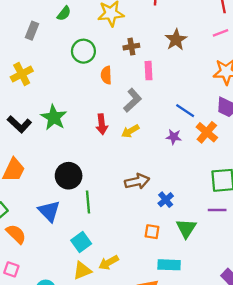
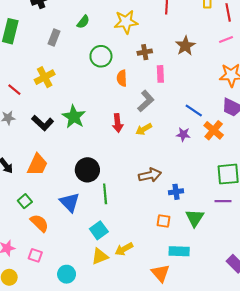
blue cross: (166, 200) -> (176, 192), turned 32

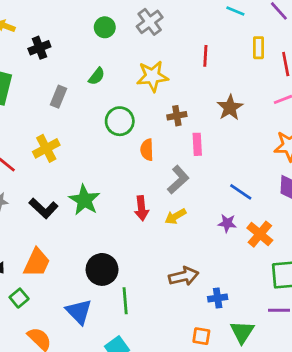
orange cross: (214, 130) -> (260, 234), moved
green square: (25, 201) -> (19, 298), moved

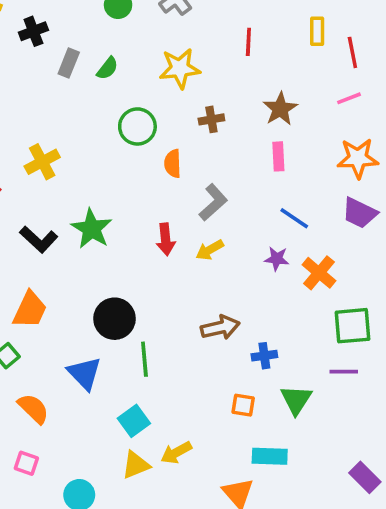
gray rectangle: (58, 97) -> (69, 63), moved
pink rectangle: (197, 144) -> (278, 156), moved

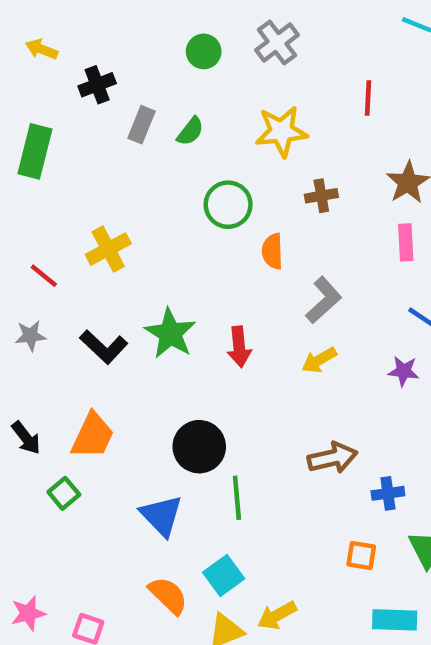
red arrow: (166, 239) -> (239, 347), moved
orange semicircle: (33, 409) -> (168, 595), moved

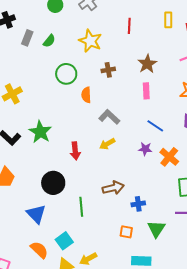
yellow star: (281, 131) -> (90, 41), turned 30
gray L-shape: (324, 300) -> (109, 117), turned -95
red arrow: (239, 347) -> (75, 151), moved
green line: (237, 498) -> (81, 207), moved

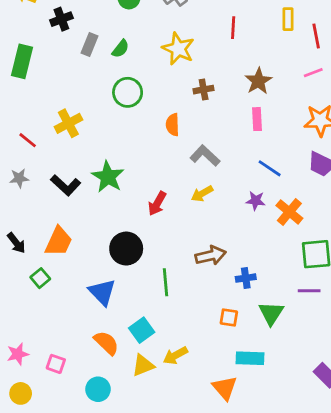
green circle: (66, 74) -> (128, 92), moved
red arrow: (75, 151) -> (157, 203), turned 36

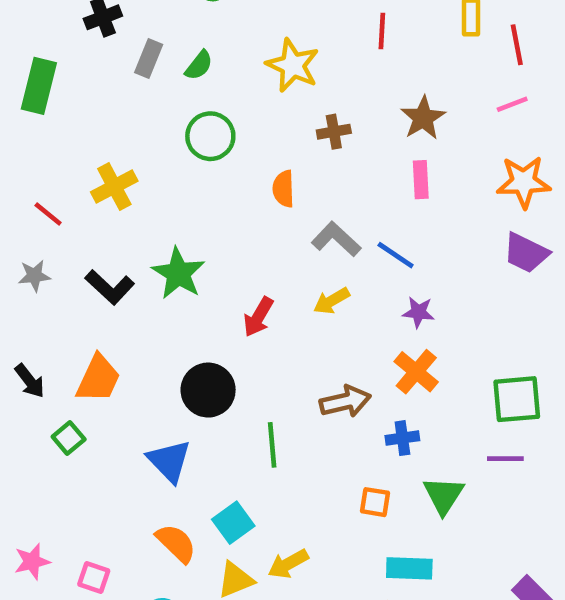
blue line: (270, 168) -> (396, 255), moved
orange cross: (289, 212) -> (416, 372), moved

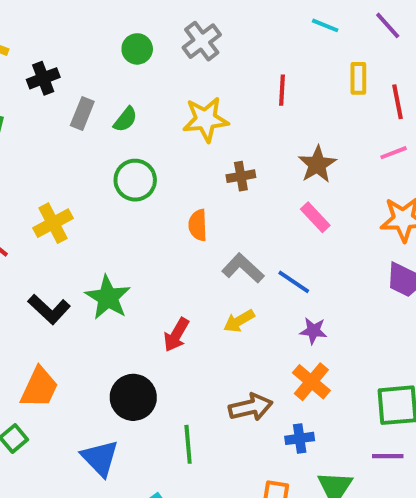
yellow star: (293, 65) -> (206, 119), turned -30
pink rectangle: (421, 180) -> (315, 217), turned -40

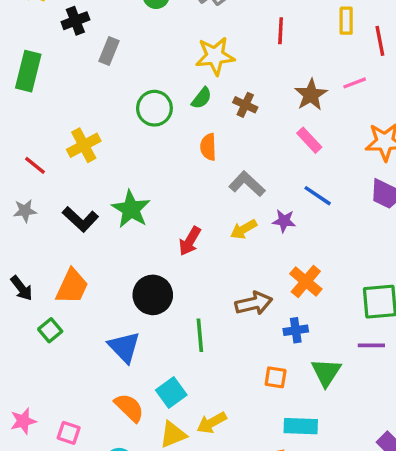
green semicircle: (125, 119) -> (202, 98), moved
pink line: (394, 153) -> (355, 83), moved
brown cross: (241, 176) -> (245, 105), turned 35
blue line: (294, 282) -> (318, 196), moved
purple star: (313, 331) -> (284, 221), moved

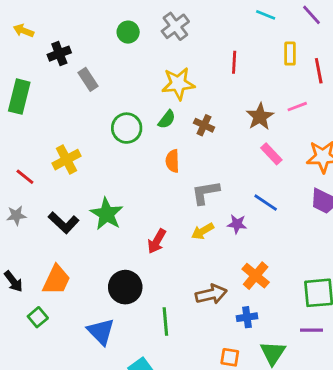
gray rectangle: (109, 51) -> (88, 79), turned -55
pink rectangle: (309, 140) -> (271, 154), moved
gray L-shape: (247, 184) -> (205, 193), turned -52

